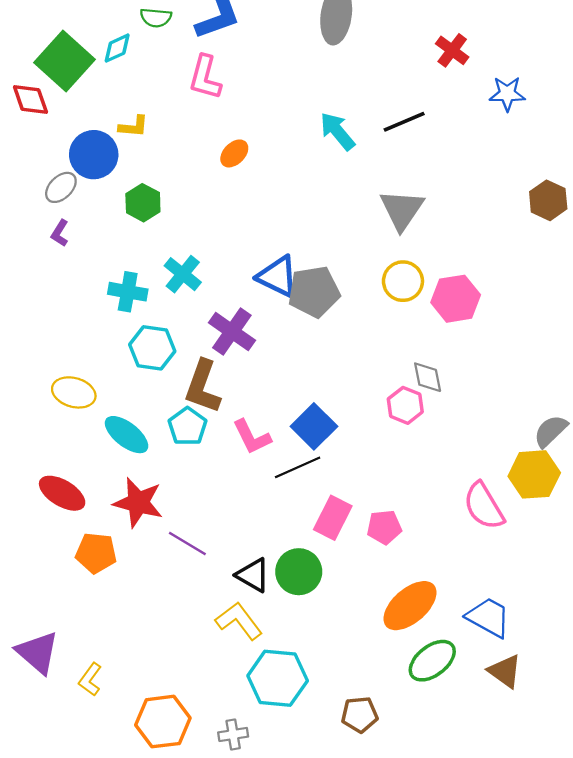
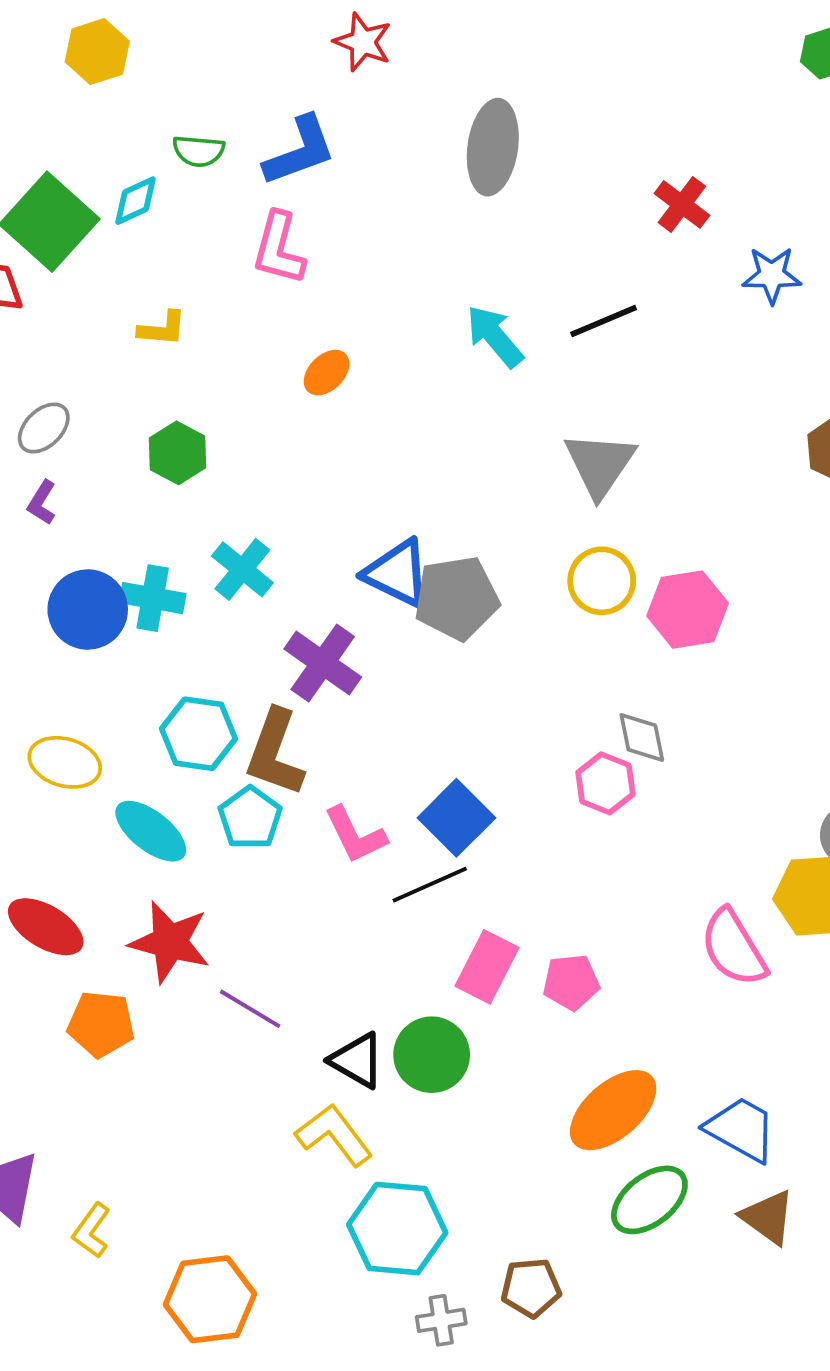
blue circle: (94, 155) -> (88, 610), moved
cyan hexagon: (152, 348) -> (199, 734), moved
gray cross: (233, 734) -> (441, 1320), moved

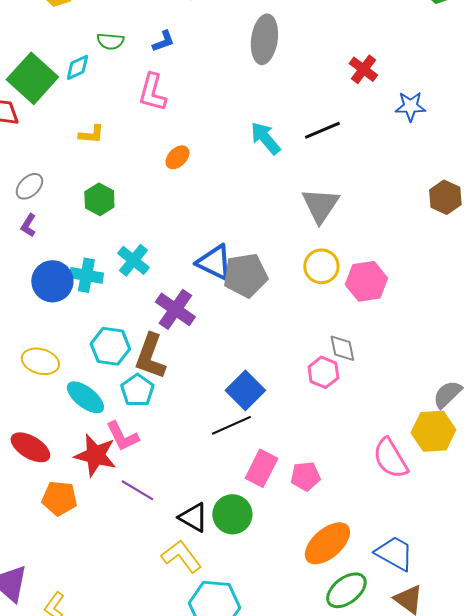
blue L-shape: (300, 151) -> (163, 41), size x0.6
pink L-shape: (355, 835) -> (122, 436), moved

